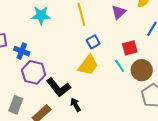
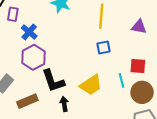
purple triangle: (119, 12) -> (139, 27), turned 35
yellow trapezoid: (88, 65) -> (91, 85), moved

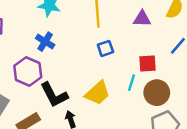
blue cross: (29, 32) -> (45, 42), moved
cyan line: (122, 80) -> (132, 83), turned 40

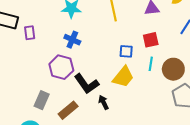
blue square: (105, 48) -> (126, 51), moved, turned 32
red square: (147, 64) -> (151, 40), moved

